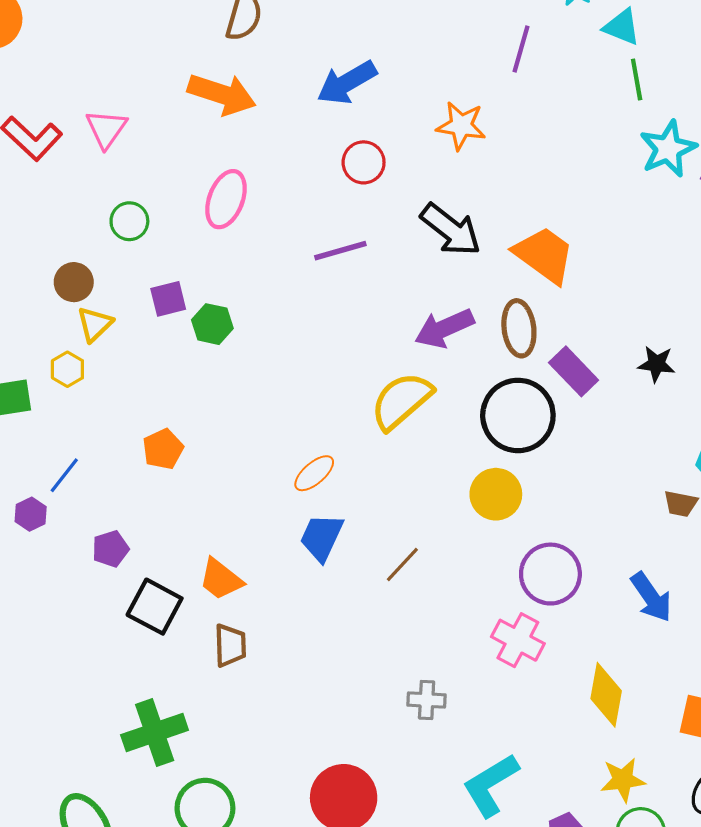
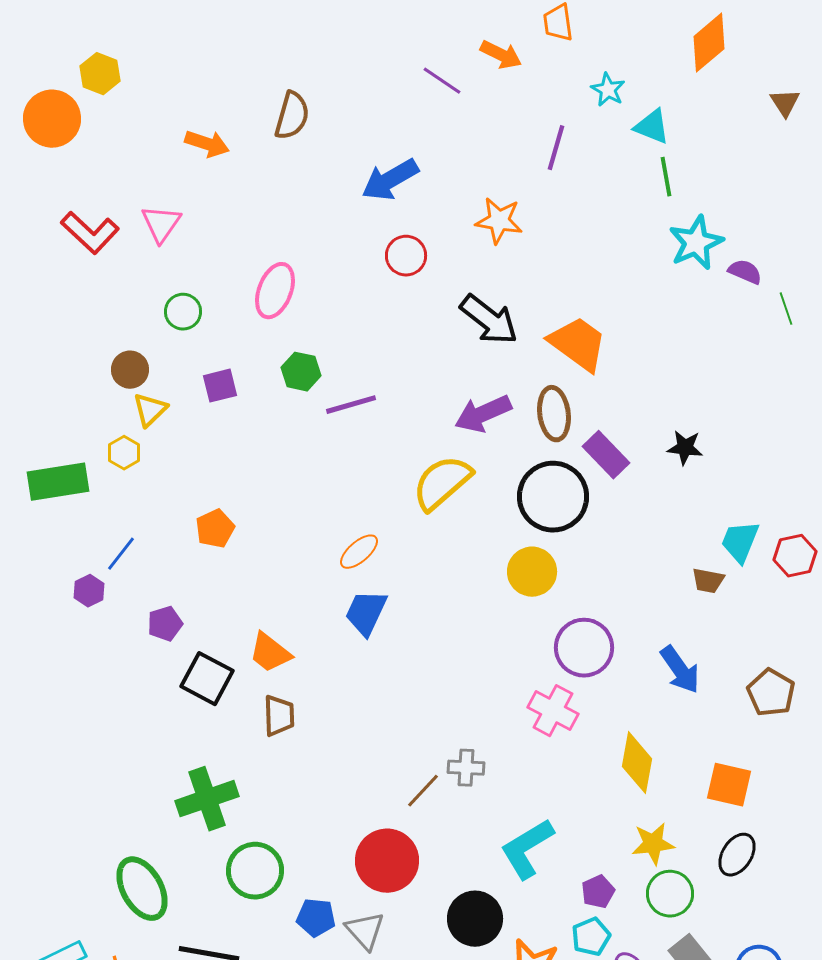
orange arrow: (222, 94) -> (207, 144), moved, size x0.7
purple line: (340, 251) -> (351, 405), moved
green hexagon: (212, 324) -> (301, 372), moved
brown line: (402, 565) -> (423, 791), moved

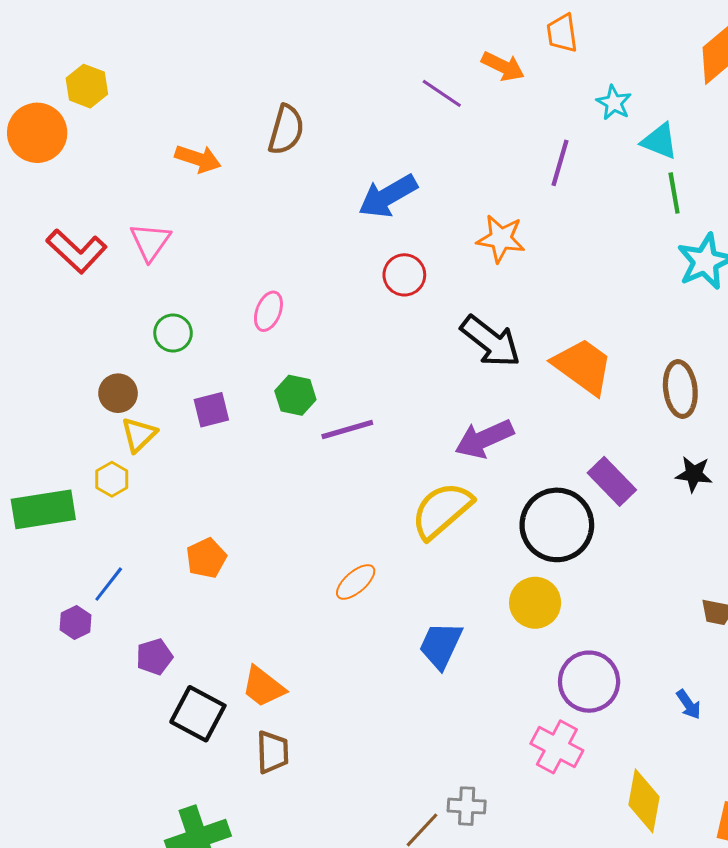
pink ellipse: (275, 291) -> (268, 311), size x0.7
brown ellipse: (554, 414) -> (680, 389), moved
blue trapezoid: (366, 613) -> (441, 645), moved
blue arrow: (680, 670) -> (689, 704), size x0.6

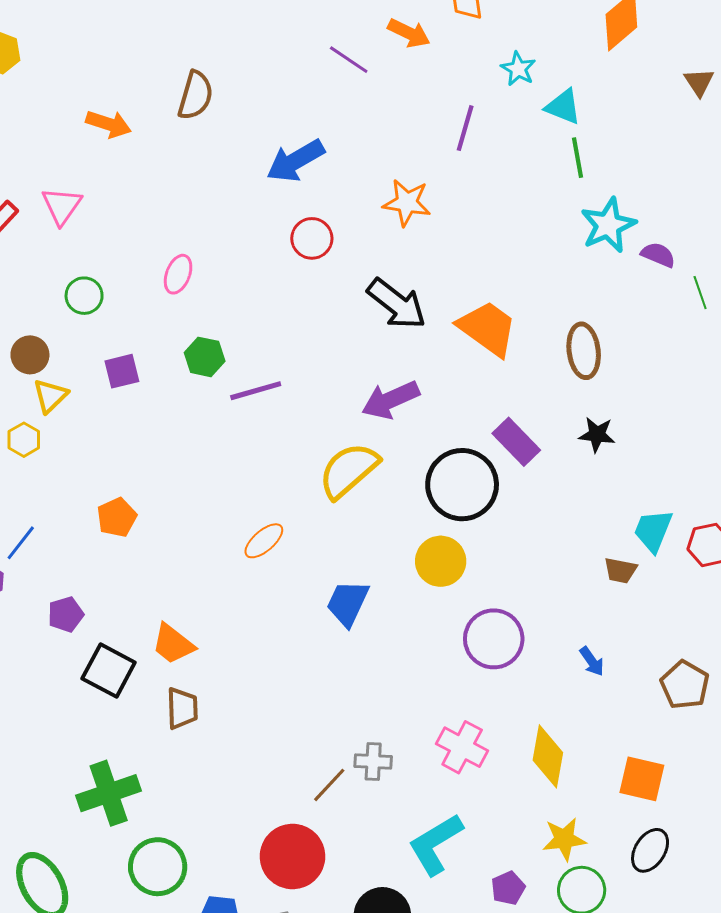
pink cross: (557, 747) -> (462, 747), moved

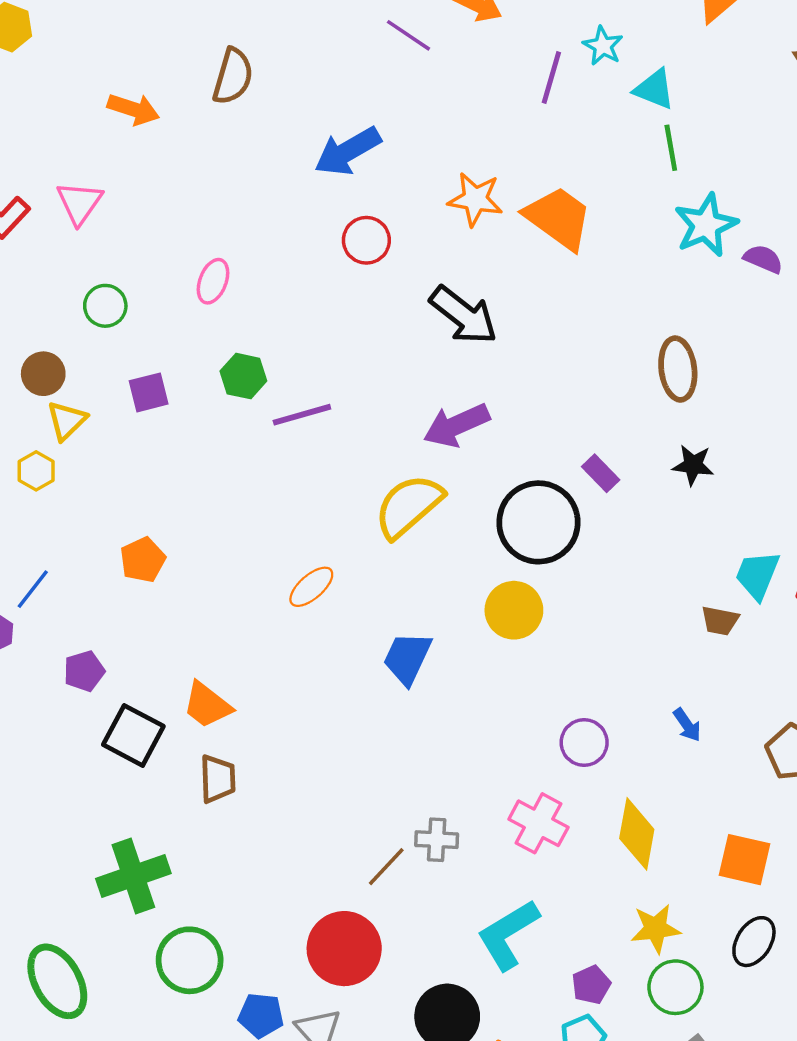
purple line: (465, 128) -> (551, 77), moved
orange trapezoid: (488, 328) -> (558, 218), moved
purple rectangle: (516, 442) -> (601, 473), size x0.7
purple circle: (494, 639) -> (584, 743), moved, size x0.7

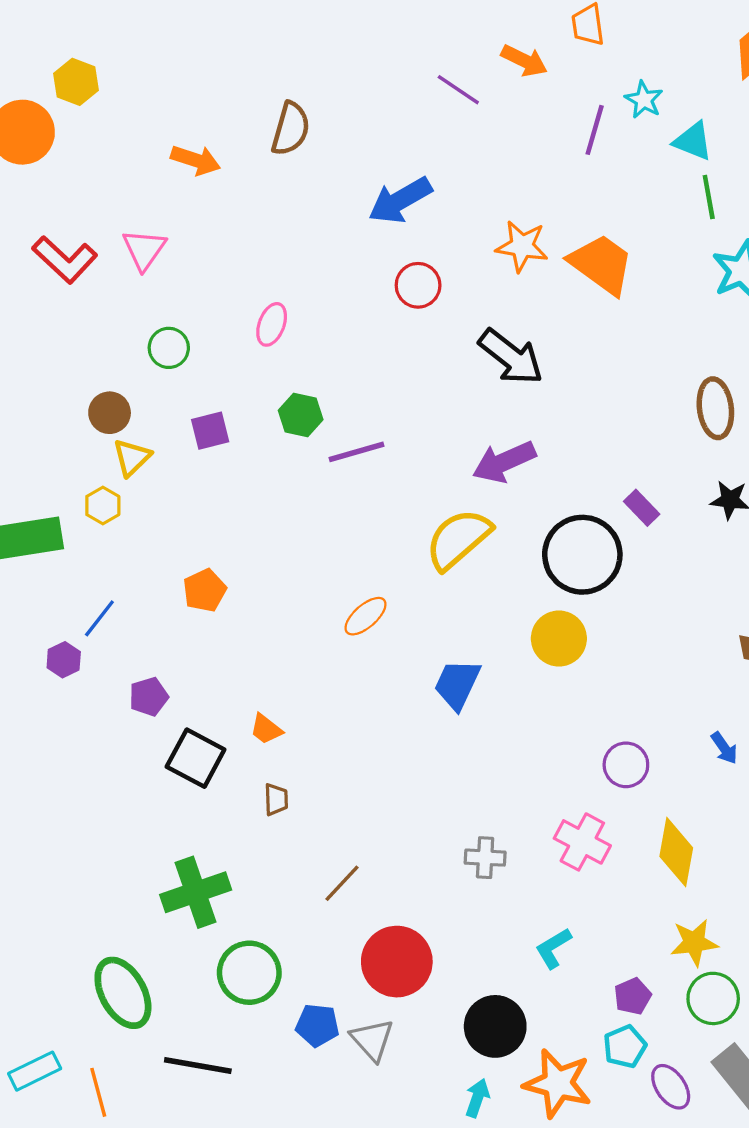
orange trapezoid: (207, 705) -> (266, 729), size x0.7
brown trapezoid: (218, 779) -> (276, 799), size x0.7
brown line: (386, 867) -> (342, 883), moved
cyan L-shape: (508, 935) -> (553, 948), size x0.6

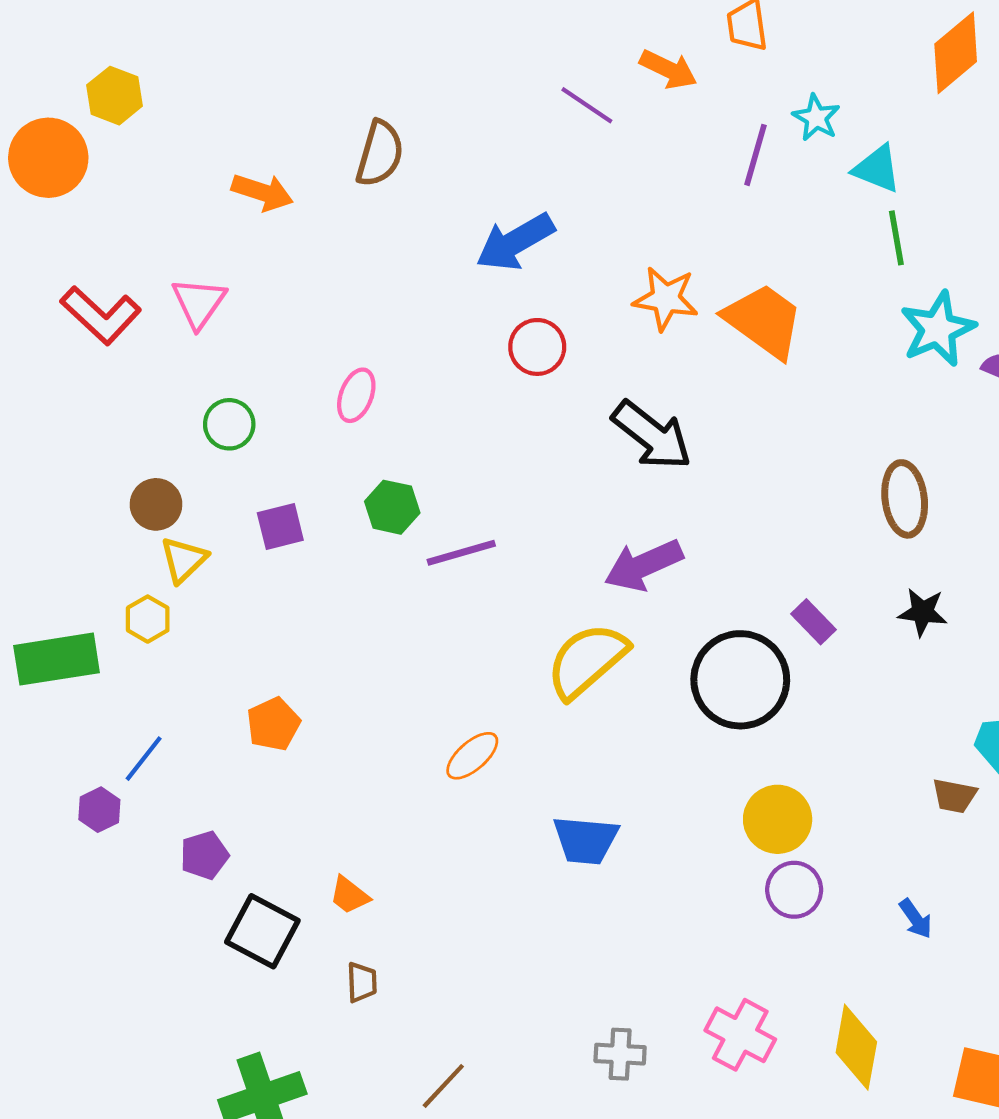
yellow circle: (559, 639) -> (778, 819), moved
blue trapezoid: (457, 684) -> (586, 840), turned -110
purple circle: (626, 765) -> (794, 890), moved

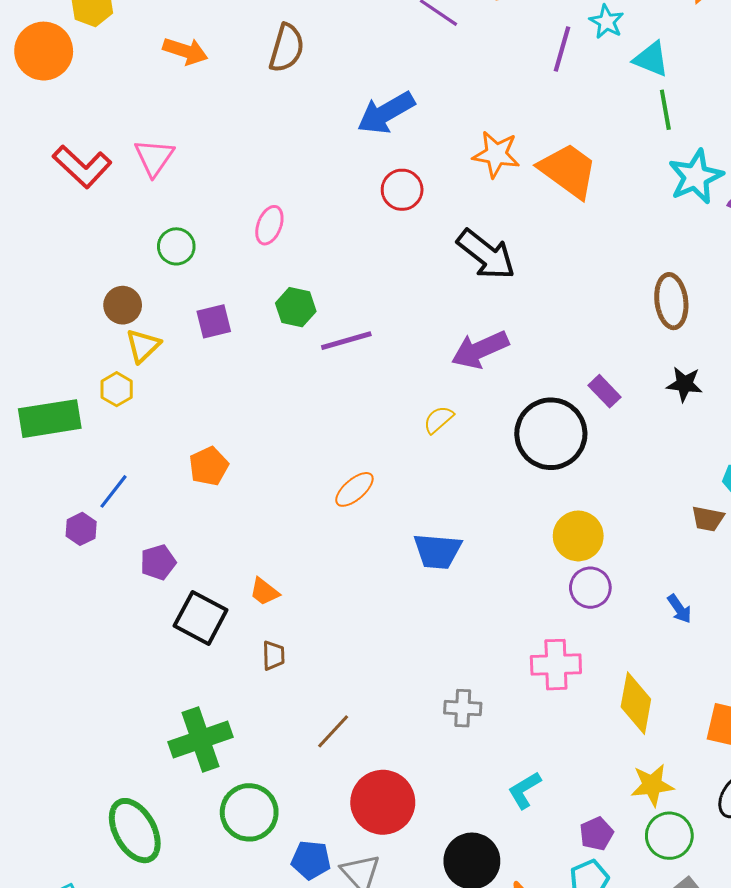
orange arrow: (262, 192) -> (185, 51), moved
yellow semicircle: (587, 660) -> (438, 420), size x0.5
pink cross: (740, 1035) -> (556, 665), moved, turned -30

